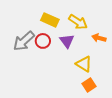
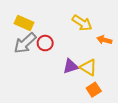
yellow rectangle: (50, 20) -> (24, 23), moved
purple triangle: (67, 41) -> (70, 66), moved, turned 49

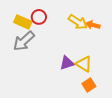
orange arrow: (104, 40) -> (93, 25), moved
red circle: (45, 43) -> (39, 17), moved

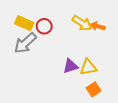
red circle: (39, 17) -> (44, 26), moved
yellow triangle: (84, 64) -> (88, 67), turned -42

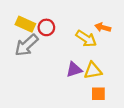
yellow arrow: (82, 23) -> (86, 39), moved
orange square: (94, 89) -> (98, 94), turned 32

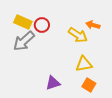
purple triangle: (74, 69) -> (53, 83), moved
orange square: (98, 94) -> (89, 85), turned 32

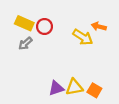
gray arrow: (24, 41) -> (25, 43), size x0.6
yellow triangle: (84, 64) -> (74, 87), moved

